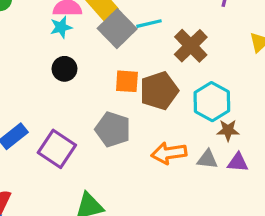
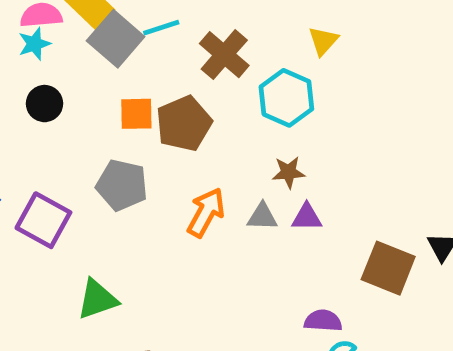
cyan hexagon: (212, 102) -> (286, 98), moved
orange arrow: (169, 153) -> (206, 212), turned 132

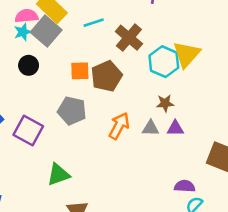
gray square: (116, 39) -> (46, 31), moved
yellow triangle: (323, 41) -> (187, 54), moved, size x1.6

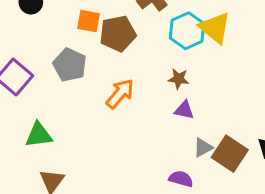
yellow triangle: (187, 54) -> (215, 28), turned -44
gray triangle: (151, 128) -> (203, 148), moved, turned -42

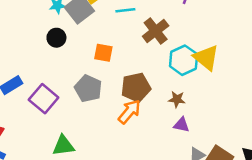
brown pentagon: (118, 34) -> (136, 87), moved

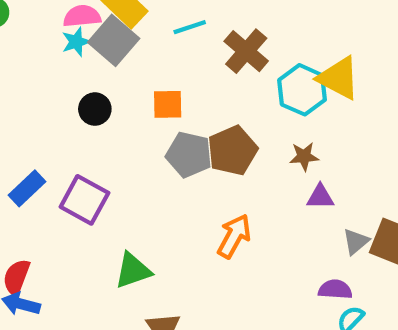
black circle: (56, 38) -> (95, 109), moved
gray pentagon: (88, 88) -> (189, 155), moved
orange arrow: (129, 112) -> (234, 236), moved

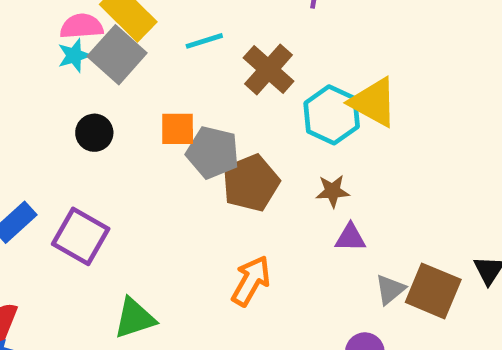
gray pentagon: (189, 155) -> (213, 152), moved

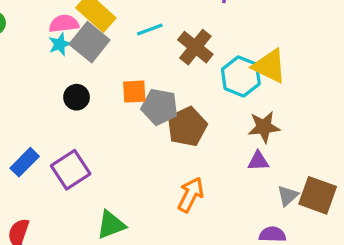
brown star: (333, 191) -> (264, 127), moved, size x1.4
purple square: (81, 236) -> (71, 170), turned 30

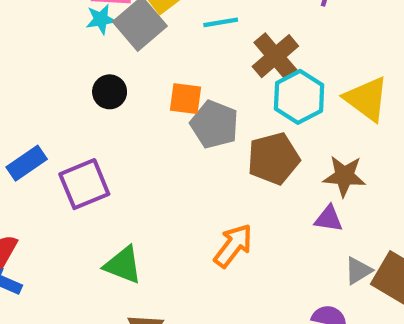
cyan hexagon: (241, 76) -> (299, 97), moved
brown pentagon: (187, 127) -> (273, 159), moved
green triangle: (111, 225) -> (123, 265), turned 32

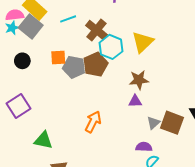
yellow triangle: (367, 99) -> (143, 42), turned 50
brown pentagon: (273, 159) -> (95, 64), moved

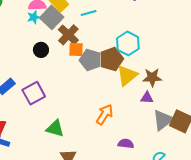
brown cross: (96, 30) -> (68, 35), moved
yellow triangle: (143, 42) -> (127, 75), moved
gray triangle: (153, 123) -> (163, 120), size x1.6
purple semicircle: (144, 147) -> (126, 144), moved

